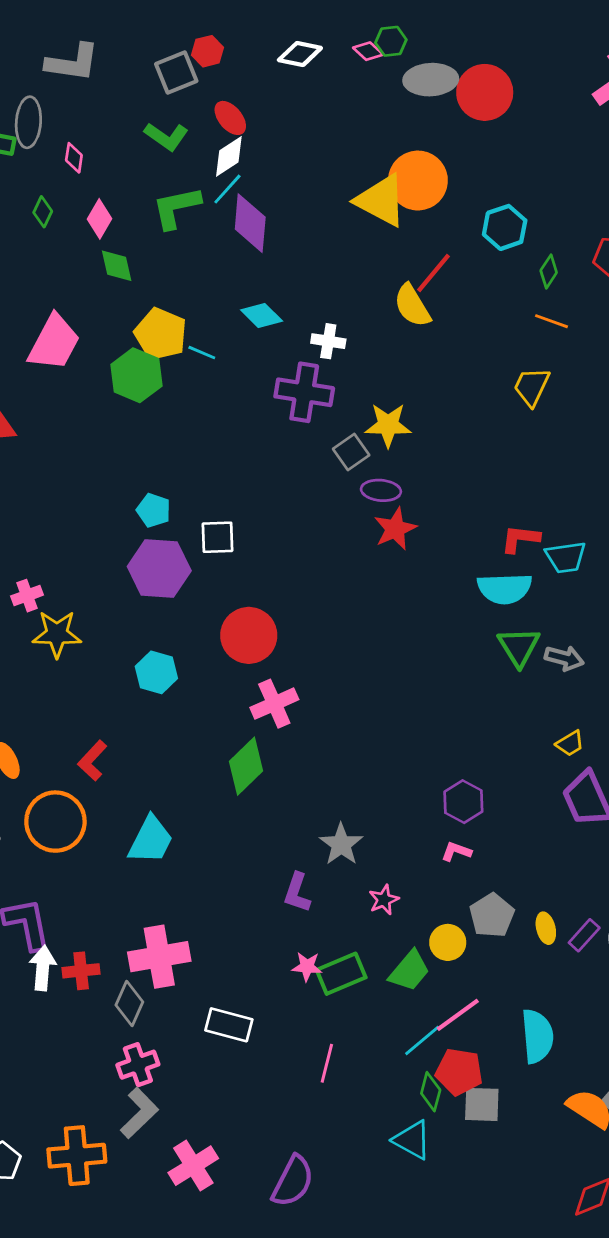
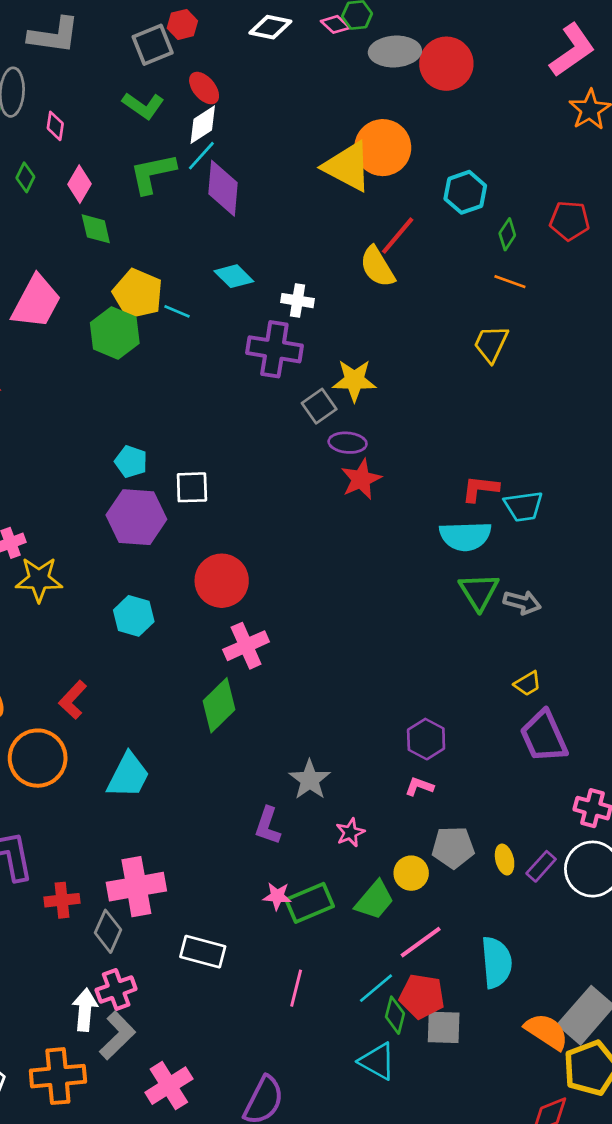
gray pentagon: (492, 915) -> (453, 847), turned 30
white arrow: (43, 968) -> (85, 1010), moved
cyan line: (422, 1040) -> (376, 988), moved

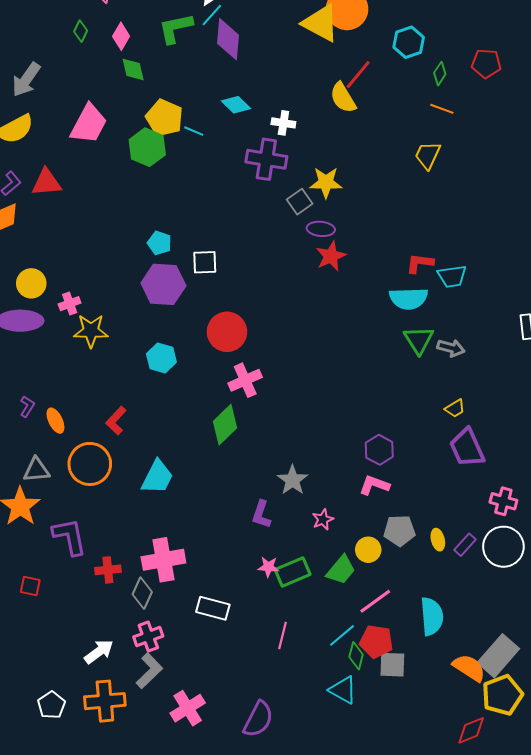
pink L-shape: (419, 786) -> (374, 485), size x1.4
white arrow: (85, 1010) -> (99, 652), moved, turned 48

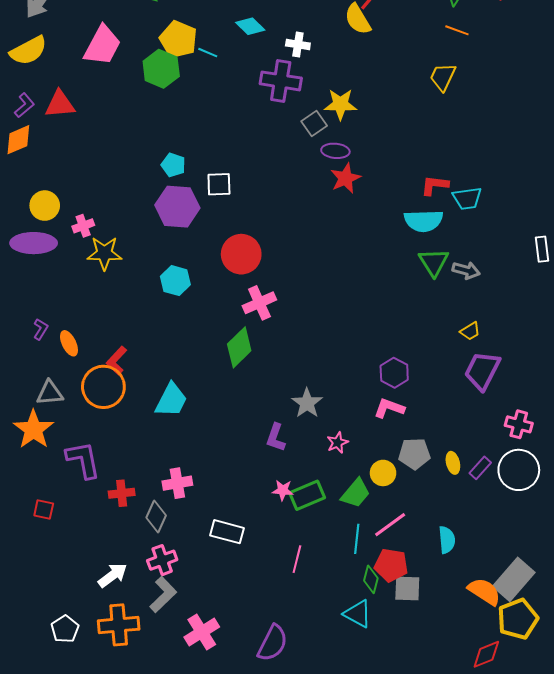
red L-shape: (116, 421) -> (117, 361), moved
purple trapezoid: (467, 448) -> (482, 371), turned 51
pink cross: (163, 560) -> (177, 483), size x0.7
cyan semicircle: (432, 616) -> (447, 540), size x0.7
cyan line: (342, 635) -> (357, 539), moved, turned -44

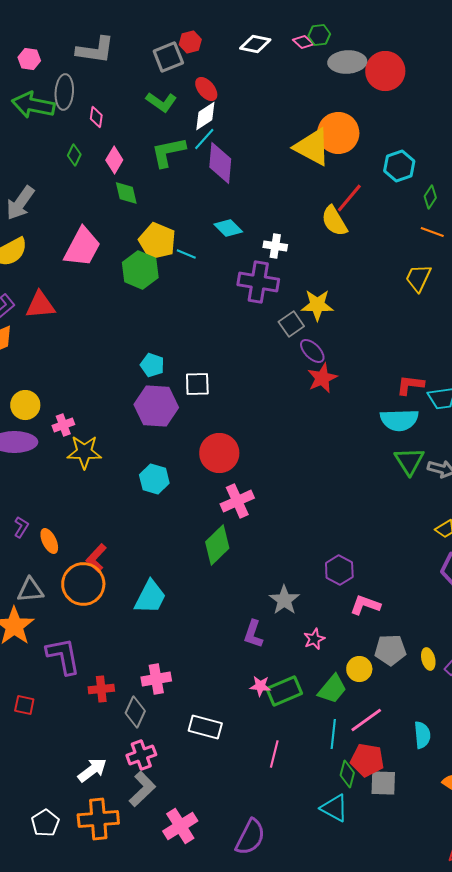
purple ellipse: (335, 151) -> (312, 351), turned 40
purple hexagon: (394, 373) -> (339, 570), moved

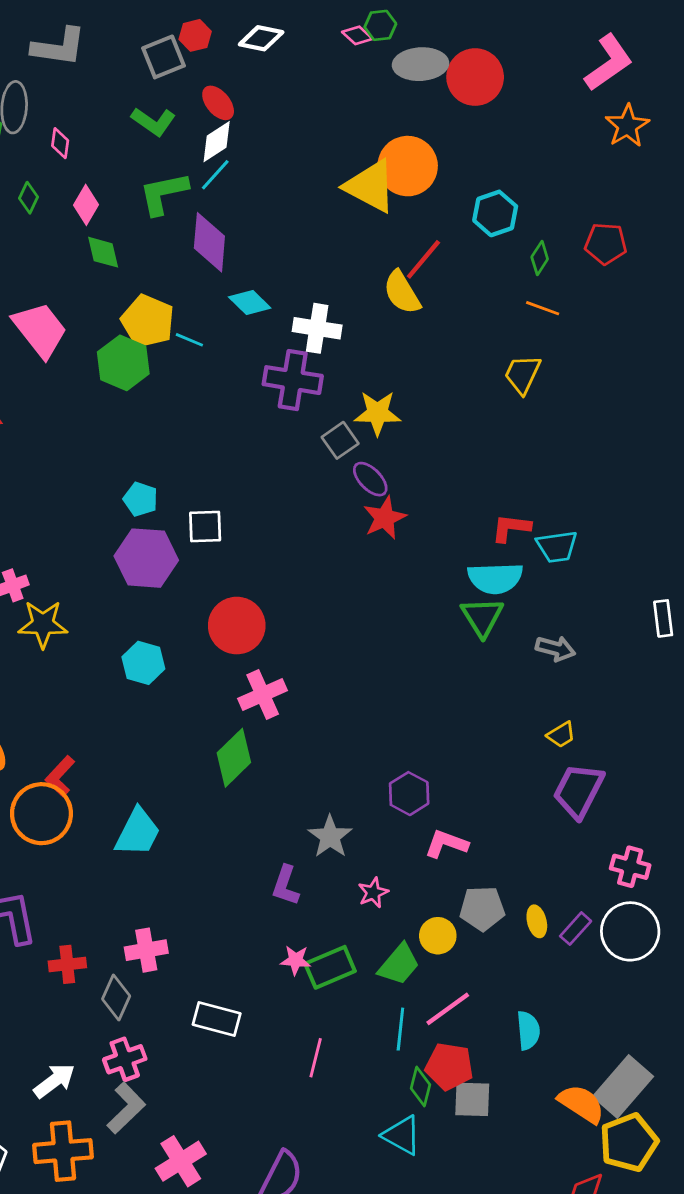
white diamond: (255, 44) -> (261, 38), moved
purple diamond: (220, 163) -> (209, 242), moved
white cross: (275, 246) -> (317, 328), size x1.4
pink trapezoid: (82, 247) -> (40, 330), turned -66
green triangle: (409, 461) -> (482, 617), moved

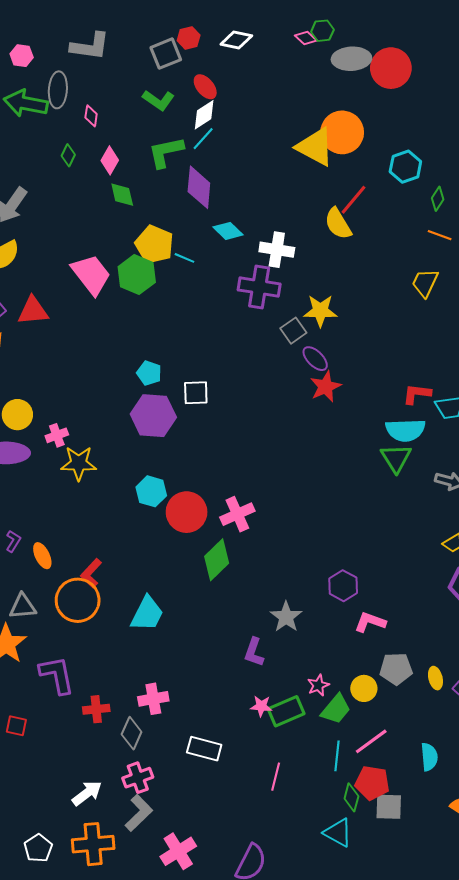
pink trapezoid: (40, 330) -> (91, 275), moved
red circle: (237, 626) -> (187, 512), moved
pink star: (373, 893) -> (318, 685), moved

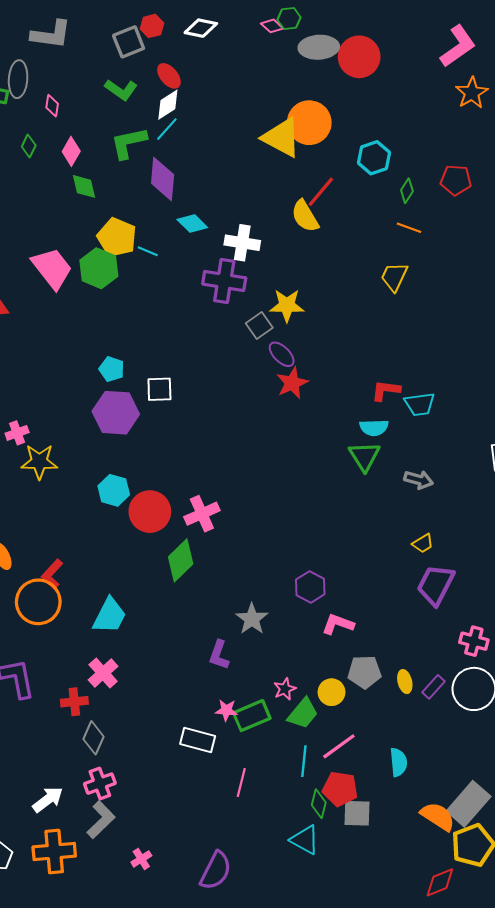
cyan semicircle: (405, 430) -> (374, 428), size x0.7
pink cross: (153, 699) -> (103, 673), moved, turned -32
red cross: (96, 709) -> (74, 702), moved
white rectangle: (204, 749) -> (198, 740), moved
pink cross: (178, 851) -> (141, 859), size x0.6

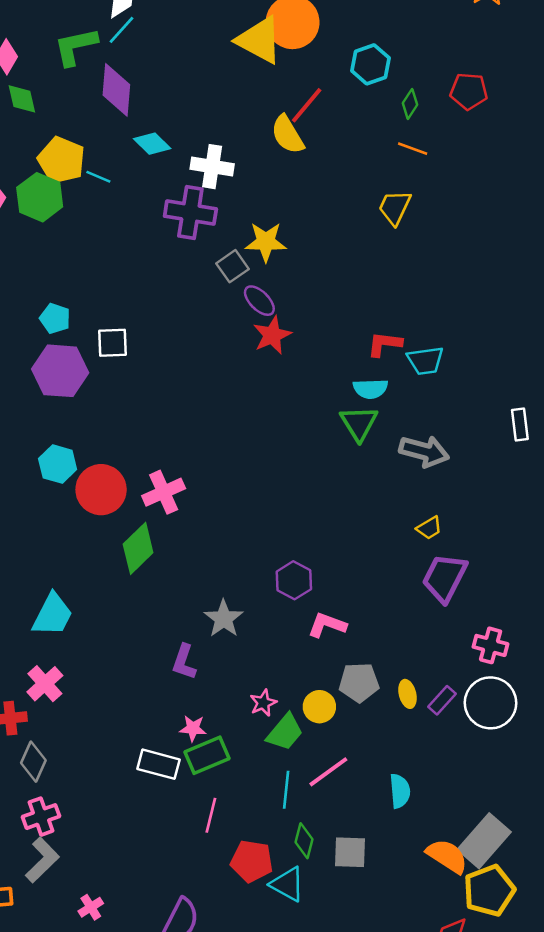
gray arrow: (419, 480) -> (424, 451), size x1.4
green rectangle: (252, 716) -> (207, 755), moved
red pentagon: (340, 789) -> (252, 861), moved

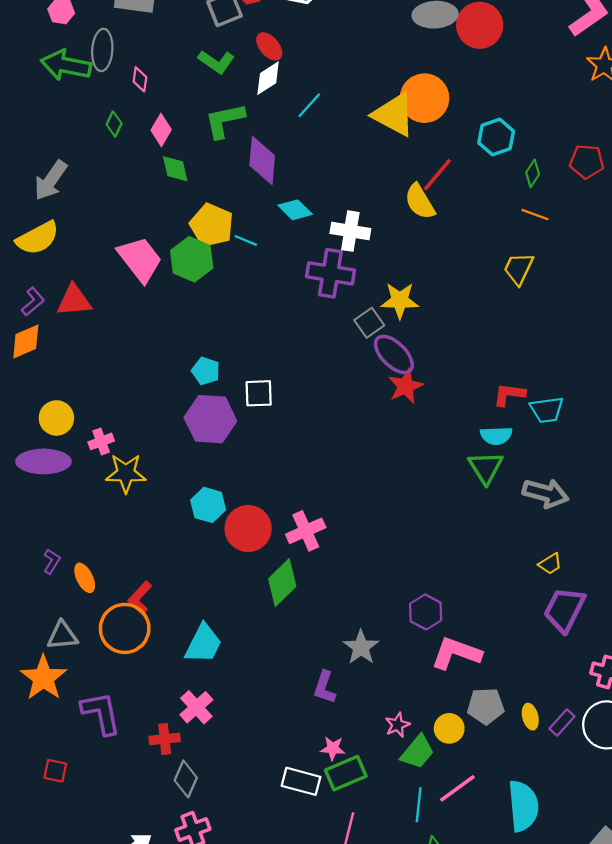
cyan line: (121, 30) -> (309, 105), moved
purple ellipse: (259, 301) -> (394, 354), size x1.4
pink L-shape: (327, 625) -> (456, 653), size x1.4
cyan semicircle: (400, 791) -> (523, 806), size x1.6

